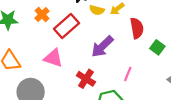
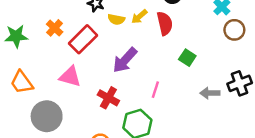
red semicircle: (137, 28) -> (165, 23), moved

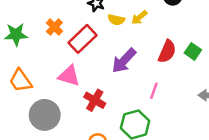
red semicircle: (165, 23) -> (167, 51), moved, turned 35
green square: (187, 58) -> (193, 51), moved
red cross: (108, 98) -> (95, 100), moved

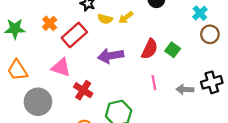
purple arrow: (124, 61) -> (111, 56), turned 35
pink line: (154, 91) -> (154, 83), moved, turned -32

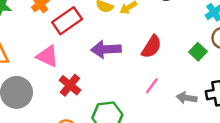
green square: (173, 50) -> (198, 52), moved
pink line: (154, 83) -> (152, 86), turned 40

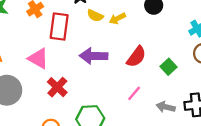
red rectangle: (67, 21) -> (59, 26), turned -52
green square: (198, 52) -> (168, 67), moved

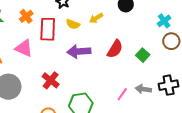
yellow semicircle: (95, 16) -> (73, 24), moved
pink triangle: (38, 58) -> (24, 48), moved
pink line: (134, 93) -> (122, 94), moved

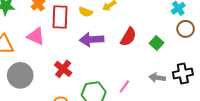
pink line: (122, 94) -> (124, 86), moved

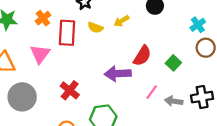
pink triangle: (36, 36) -> (40, 54), turned 42
purple arrow: (92, 40) -> (118, 74), moved
pink line: (124, 86) -> (152, 92), moved

